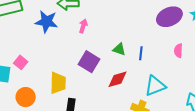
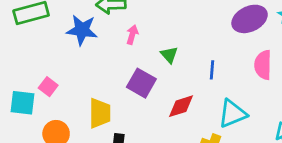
green triangle: (119, 49) -> (169, 55), moved, turned 32
pink semicircle: (178, 51) -> (263, 65), size x1.5

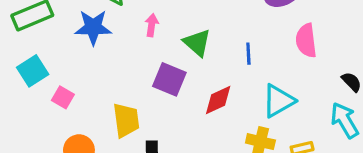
green triangle: (169, 55) -> (197, 43), size x1.4
cyan square: (22, 103) -> (33, 71), moved, turned -32

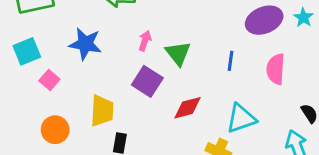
pink arrow: (152, 25) -> (145, 41), moved
blue star: (93, 27) -> (85, 44), moved
blue line: (248, 54) -> (230, 61), moved

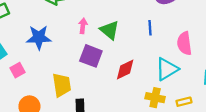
pink semicircle: (276, 69) -> (184, 43), moved
pink square: (49, 80) -> (17, 70), turned 32

